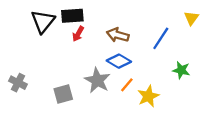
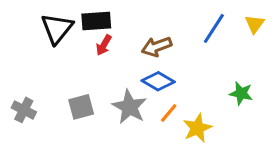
brown arrow: (118, 35) -> (157, 47), turned -35
blue line: (161, 38) -> (214, 28), moved
gray square: (63, 94) -> (81, 107), moved

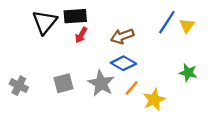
yellow triangle: (255, 24) -> (187, 26), moved

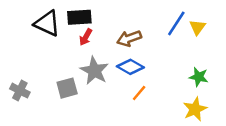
black triangle: (45, 22) -> (47, 23), turned -44
gray star: (101, 83) -> (94, 71), moved
yellow star: (154, 100) -> (195, 109), moved

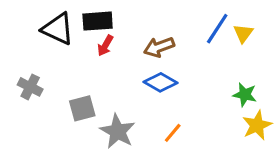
gray star: (94, 71) -> (118, 131), moved
gray cross: (20, 91) -> (30, 87), moved
orange line: (139, 93) -> (173, 133), moved
yellow star: (195, 109) -> (257, 125), moved

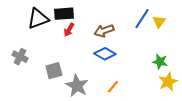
black triangle: (58, 29) -> (38, 19), turned -45

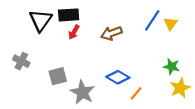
black triangle: (38, 19) -> (41, 20), turned -35
blue diamond: (105, 54) -> (118, 77), moved
orange line: (113, 87) -> (136, 93), moved

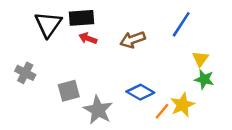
yellow triangle: (170, 24) -> (200, 59), moved
red arrow: (74, 32) -> (88, 38), turned 80
yellow star: (180, 88) -> (182, 105), moved

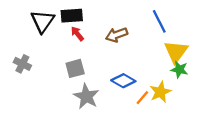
blue line: (181, 24) -> (159, 21), turned -60
red arrow: (88, 38) -> (77, 34), turned 32
yellow triangle: (200, 59) -> (176, 52), size x1.6
gray square: (69, 91) -> (75, 68), moved

